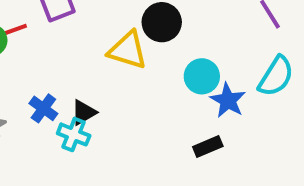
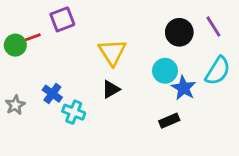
black circle: (162, 22) -> (179, 32), moved
yellow triangle: (128, 50) -> (112, 52), turned 40
black triangle: (84, 112) -> (111, 89), moved

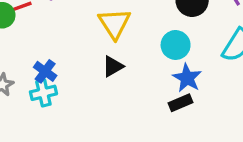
blue star: (184, 88) -> (187, 78), moved
cyan cross: (74, 112) -> (43, 93), moved, turned -35

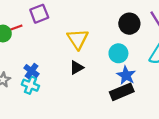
cyan cross: (43, 93) -> (30, 85), turned 35
black rectangle: (181, 103) -> (122, 92), size x1.5

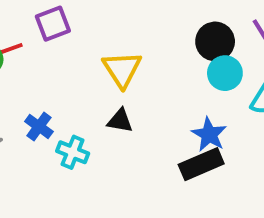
cyan circle: (118, 53) -> (225, 73), moved
black triangle: (77, 68) -> (120, 121), turned 40
cyan cross: (30, 85) -> (73, 152), moved

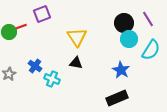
black rectangle: (201, 164) -> (117, 98), moved

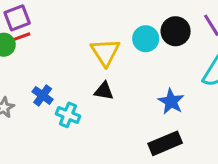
purple square: (42, 14) -> (17, 18), moved
cyan circle: (129, 39) -> (146, 39), moved

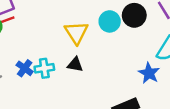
blue star: (171, 101) -> (149, 73), moved
cyan cross: (68, 115) -> (44, 68), moved, turned -30

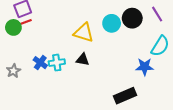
yellow triangle: (76, 33) -> (84, 33), turned -40
blue star: (149, 73) -> (145, 67), turned -30

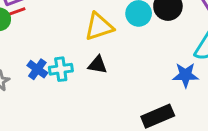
yellow triangle: (84, 33) -> (99, 27), turned -35

